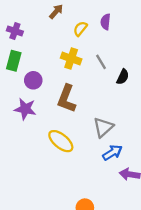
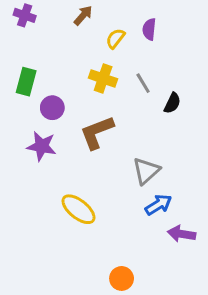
purple cross: (15, 31) -> (25, 15), moved
brown L-shape: (67, 99) -> (97, 132), turned 48
yellow ellipse: (61, 141) -> (78, 209), moved

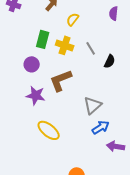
purple semicircle: (149, 29) -> (114, 13), moved
green rectangle: (26, 82) -> (43, 39), moved
purple star: (42, 146) -> (36, 95), moved

